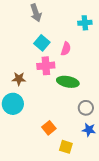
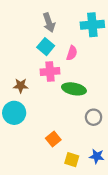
gray arrow: (36, 13) -> (49, 23), moved
cyan cross: (85, 23) -> (92, 25), size x1.5
blue star: (89, 130) -> (97, 156), moved

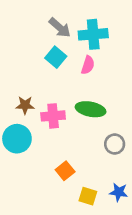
gray arrow: (49, 23) -> (60, 28), turned -30
cyan cross: (92, 25) -> (93, 34), moved
pink cross: (50, 72) -> (53, 116), moved

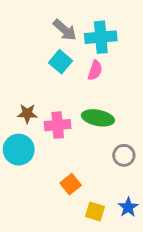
blue star: (119, 192) -> (128, 207), turned 30

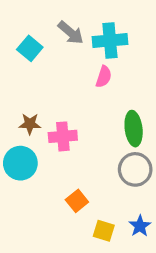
cyan square: (60, 62) -> (30, 48), moved
green ellipse: (98, 118) -> (134, 129), moved, turned 72
gray circle: (124, 155) -> (135, 169), size x1.4

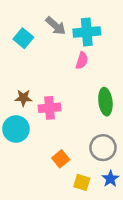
gray circle: (135, 169) -> (103, 148), moved

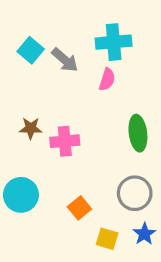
gray arrow: (56, 26) -> (65, 60), moved
cyan circle: (16, 129) -> (21, 195), moved

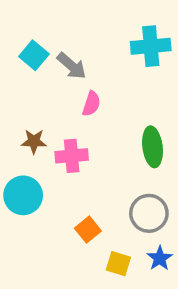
cyan cross: (114, 42) -> (151, 46), moved
pink semicircle: (107, 79) -> (91, 104), moved
cyan circle: (21, 195) -> (23, 195), moved

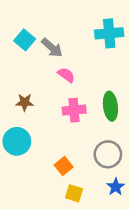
pink semicircle: (91, 104) -> (66, 75), turned -72
pink cross: (72, 156) -> (74, 110), moved
yellow square: (118, 264) -> (74, 193), moved

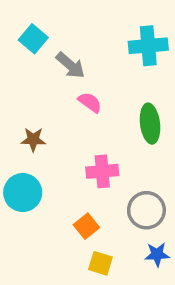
cyan square: (25, 40) -> (33, 39), moved
green ellipse: (110, 106) -> (150, 124), moved
pink cross: (74, 110) -> (102, 171), moved
blue star: (116, 187) -> (157, 254), turned 30

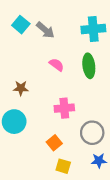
gray arrow: (70, 65) -> (45, 30), moved
green ellipse: (150, 124) -> (89, 66), moved

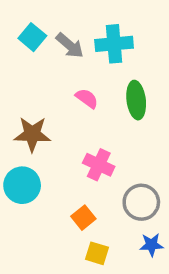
cyan cross: (93, 29) -> (114, 44), moved
brown star: (21, 88) -> (32, 134), size x1.5
pink cross: (64, 108) -> (99, 165), turned 30

